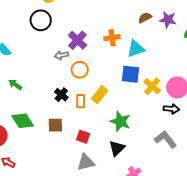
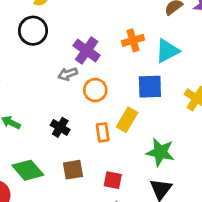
blue square: (131, 74) -> (150, 87), moved
black cross: (61, 95) -> (60, 127), moved

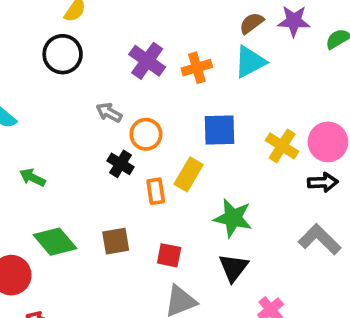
purple cross: (87, 51) -> (147, 61), moved
cyan triangle: (167, 51) -> (250, 62), moved
gray arrow: (68, 74) -> (109, 113), turned 48
black cross: (60, 127) -> (120, 164), moved

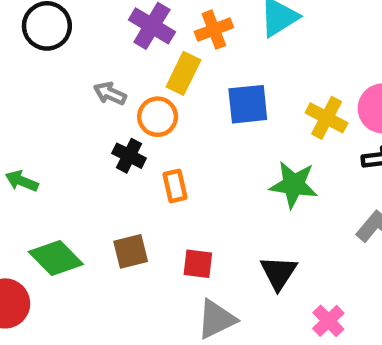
yellow rectangle: (189, 174) -> (183, 73), moved
green star: (233, 218) -> (294, 185), moved

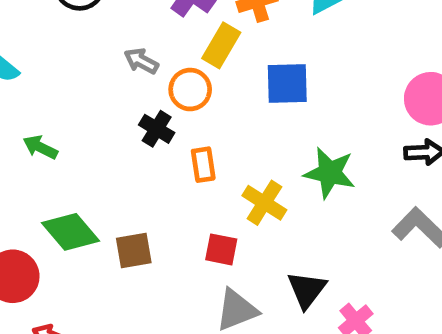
yellow cross: (327, 118) -> (264, 203), moved
brown square: (131, 251) -> (134, 251), moved
black triangle: (279, 273) -> (307, 290), moved

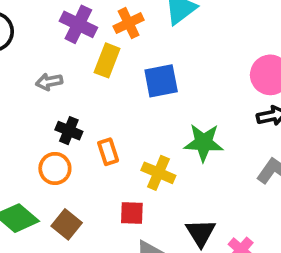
gray arrow: (141, 61) -> (49, 82), turned -30
orange circle: (190, 90) -> (55, 168), moved
brown square: (134, 251) -> (67, 224), turned -32

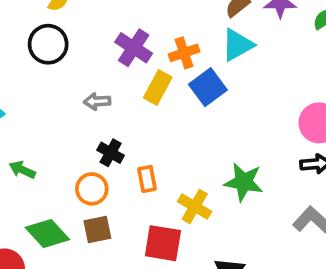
blue square: (161, 81) -> (208, 87), moved, turned -33
red square: (132, 213) -> (163, 243), size x1.5
brown square: (67, 224) -> (97, 229), moved, turned 32

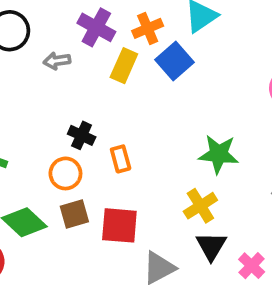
gray arrow: (97, 101) -> (57, 61), moved
yellow cross: (195, 206) -> (200, 206), moved, turned 32
red square: (163, 243) -> (119, 225), moved

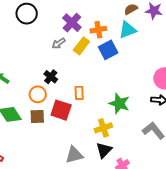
gray arrow: (57, 61) -> (59, 43), moved, turned -40
orange rectangle: (121, 159) -> (79, 93), moved
red square: (119, 225) -> (61, 110), moved

